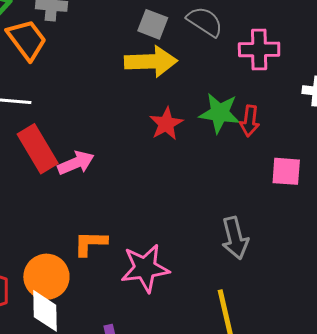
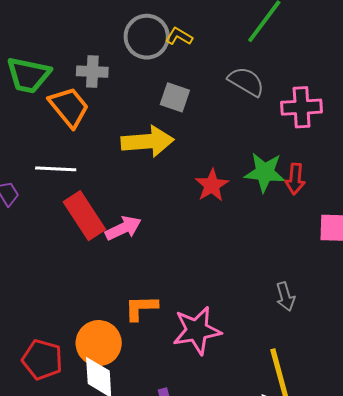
gray square: (153, 24) -> (175, 97), moved
yellow arrow: (151, 61) -> (148, 141), moved
gray arrow: (235, 238) -> (285, 297), size x0.7

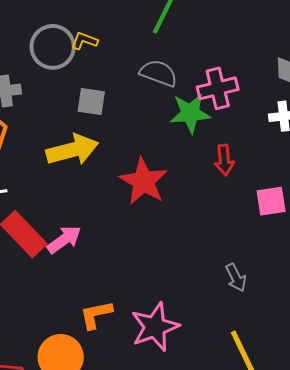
green star: (265, 172) -> (190, 113), moved
red star: (212, 185) -> (144, 181), size x1.4

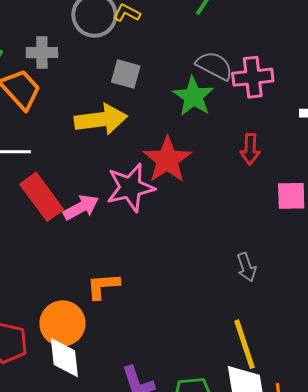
gray semicircle: (159, 73) -> (214, 66), moved
green star: (190, 113) -> (193, 96), moved, turned 30
pink star: (155, 327) -> (130, 188), moved

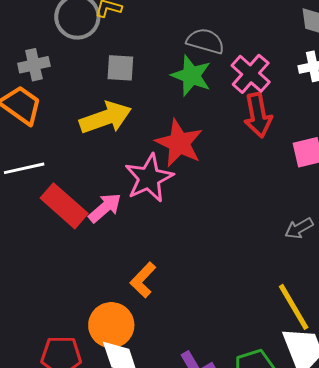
pink cross: (253, 77) -> (251, 74), moved, turned -30
red arrow: (250, 149) -> (258, 115), size x1.4
gray arrow: (247, 267) -> (299, 228), moved, turned 92
orange L-shape: (103, 286) -> (143, 280), turned -30

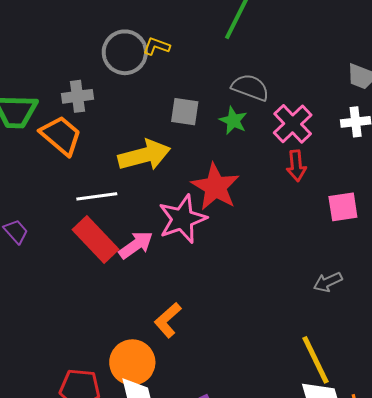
gray square: (120, 68) -> (185, 112), moved
green star: (191, 76) -> (233, 121), size x0.7
red arrow: (258, 115) -> (296, 166), size x0.7
white line: (24, 168) -> (97, 196), moved

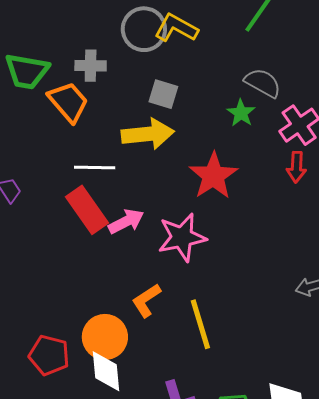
yellow L-shape: (157, 46) -> (176, 28), size x1.6
gray square: (185, 112) -> (163, 94), moved
pink star: (182, 219) -> (182, 237), moved
yellow line: (316, 360) -> (200, 324), moved

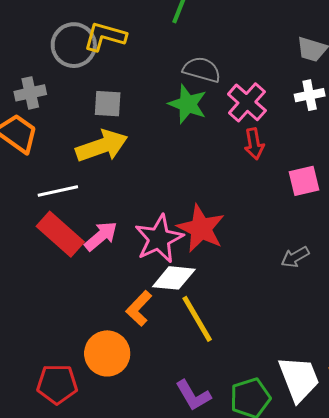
green star: (241, 113) -> (188, 104), size x1.4
red star: (213, 176) -> (201, 228), moved
white diamond: (106, 371) -> (174, 278), moved, turned -66

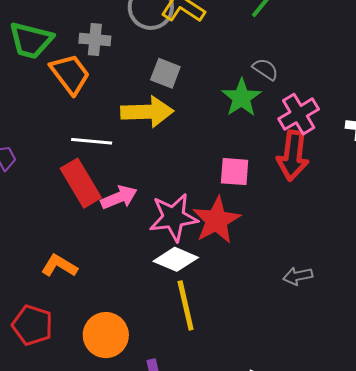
gray semicircle: (202, 70) -> (265, 69), size x0.7
red arrow: (254, 144) -> (293, 156), size x1.6
pink square: (304, 181) -> (235, 172), moved
orange L-shape: (139, 308) -> (59, 266), moved, turned 60
orange circle: (107, 353) -> (106, 335), moved

